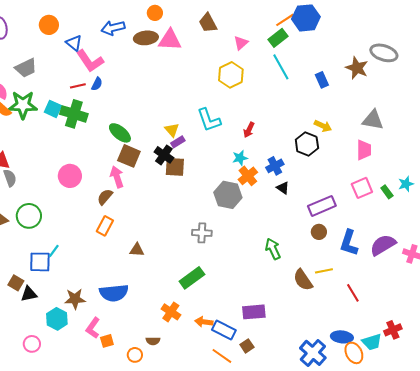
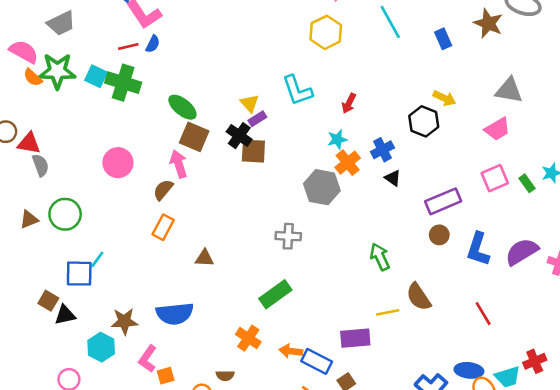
pink trapezoid: (364, 150) -> (497, 129), turned 60
yellow line: (324, 271) -> (388, 312), moved

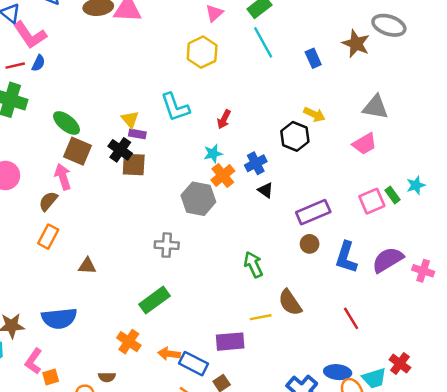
purple rectangle: (257, 119) -> (137, 134), turned 42
pink square: (495, 178) -> (372, 201), moved
red cross: (535, 361) -> (400, 364), turned -30

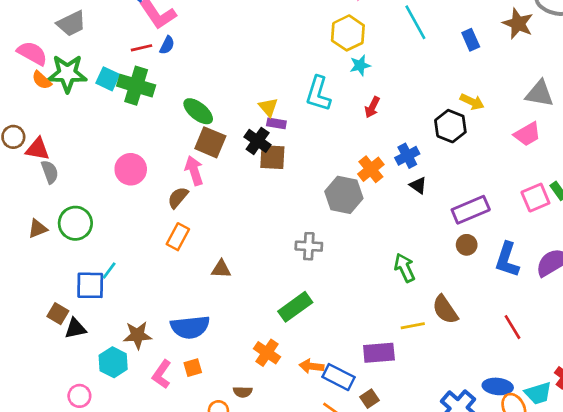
cyan L-shape: (175, 107) -> (318, 94), turned 36
cyan star: (213, 154) -> (360, 65), moved
orange square: (51, 377) -> (193, 368), moved

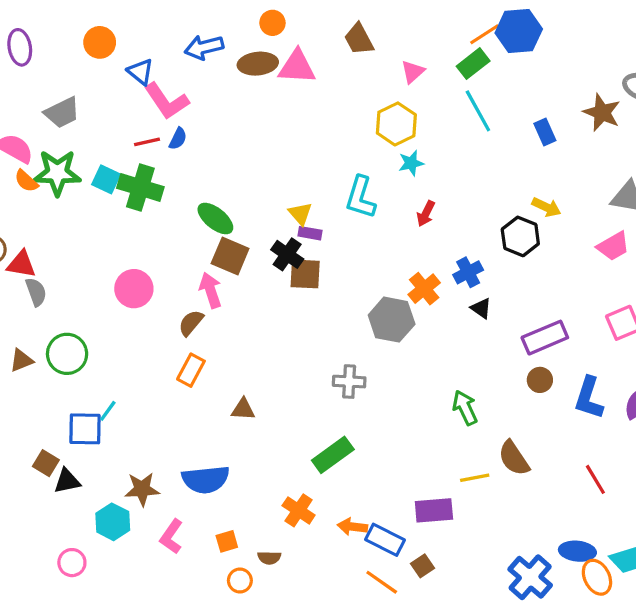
orange square: (193, 368) -> (227, 541), moved

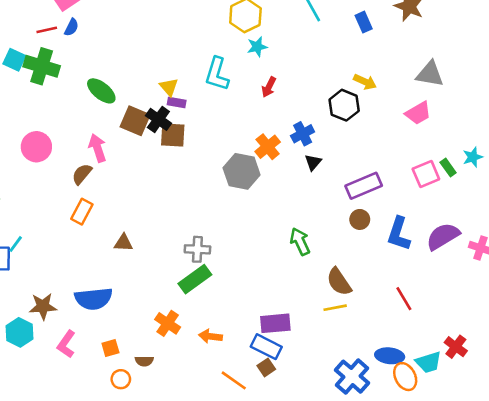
brown square: (230, 256) -> (135, 121), moved
black triangle: (481, 308) -> (313, 162), turned 36
gray cross: (349, 382) -> (197, 249), moved
yellow line: (475, 478) -> (335, 308), moved
blue rectangle: (385, 540) -> (266, 347), moved

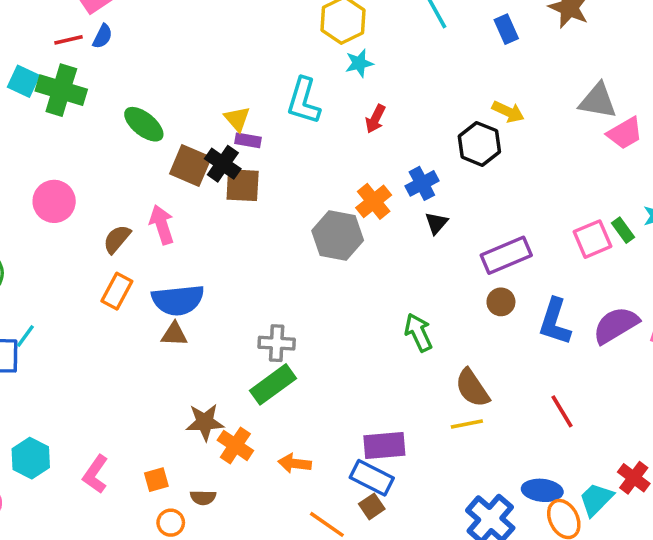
pink trapezoid: (418, 113) -> (625, 133), moved
pink arrow: (97, 148) -> (162, 225), moved
blue semicircle: (94, 299) -> (178, 300), moved
brown star: (43, 306) -> (205, 422), moved
cyan trapezoid: (429, 362) -> (596, 499), turned 152

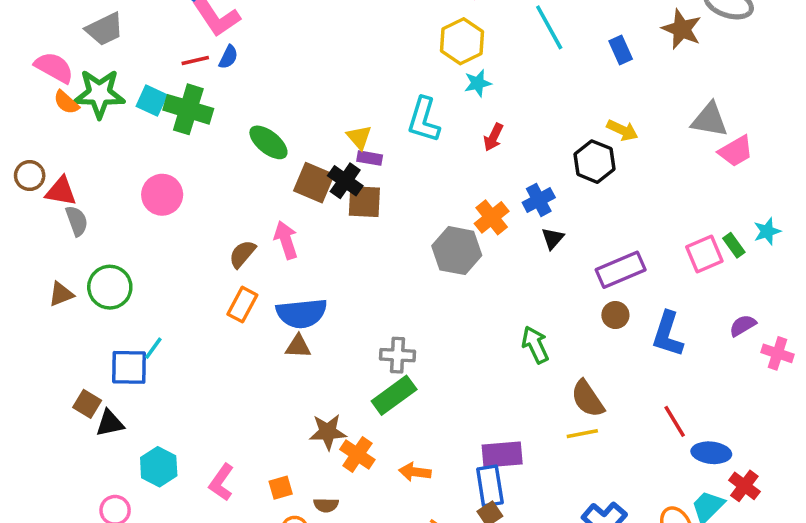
pink circle: (54, 201) -> (162, 195), moved
purple semicircle: (616, 325) -> (743, 325), moved, size x0.6
blue rectangle: (372, 478) -> (490, 486), turned 54
blue ellipse: (542, 490) -> (711, 453), moved

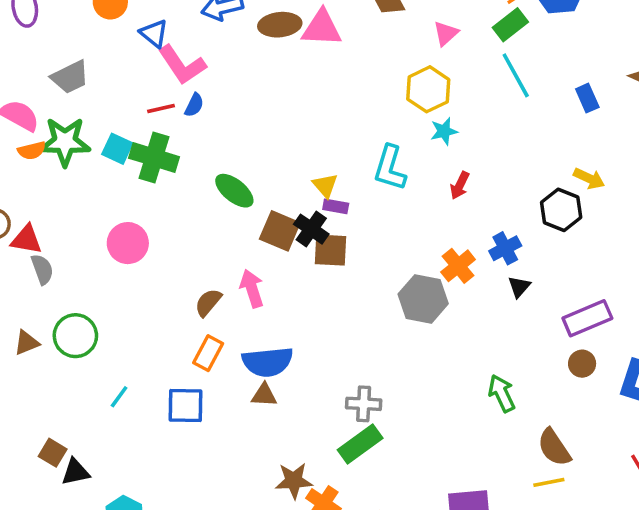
orange semicircle: (66, 102) -> (32, 150), turned -56
blue square: (129, 367) -> (185, 406), moved

